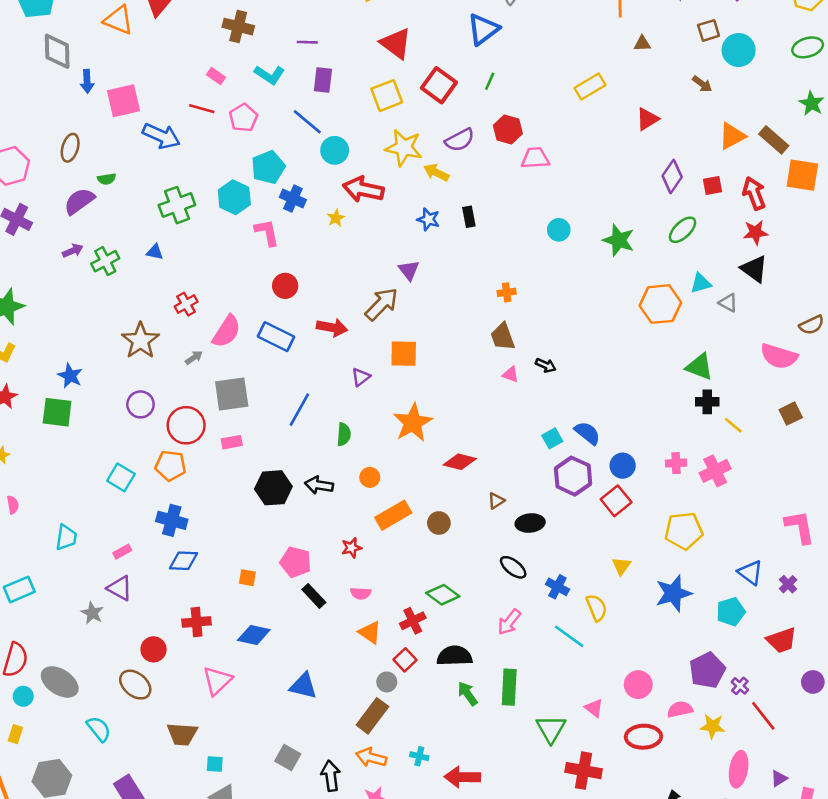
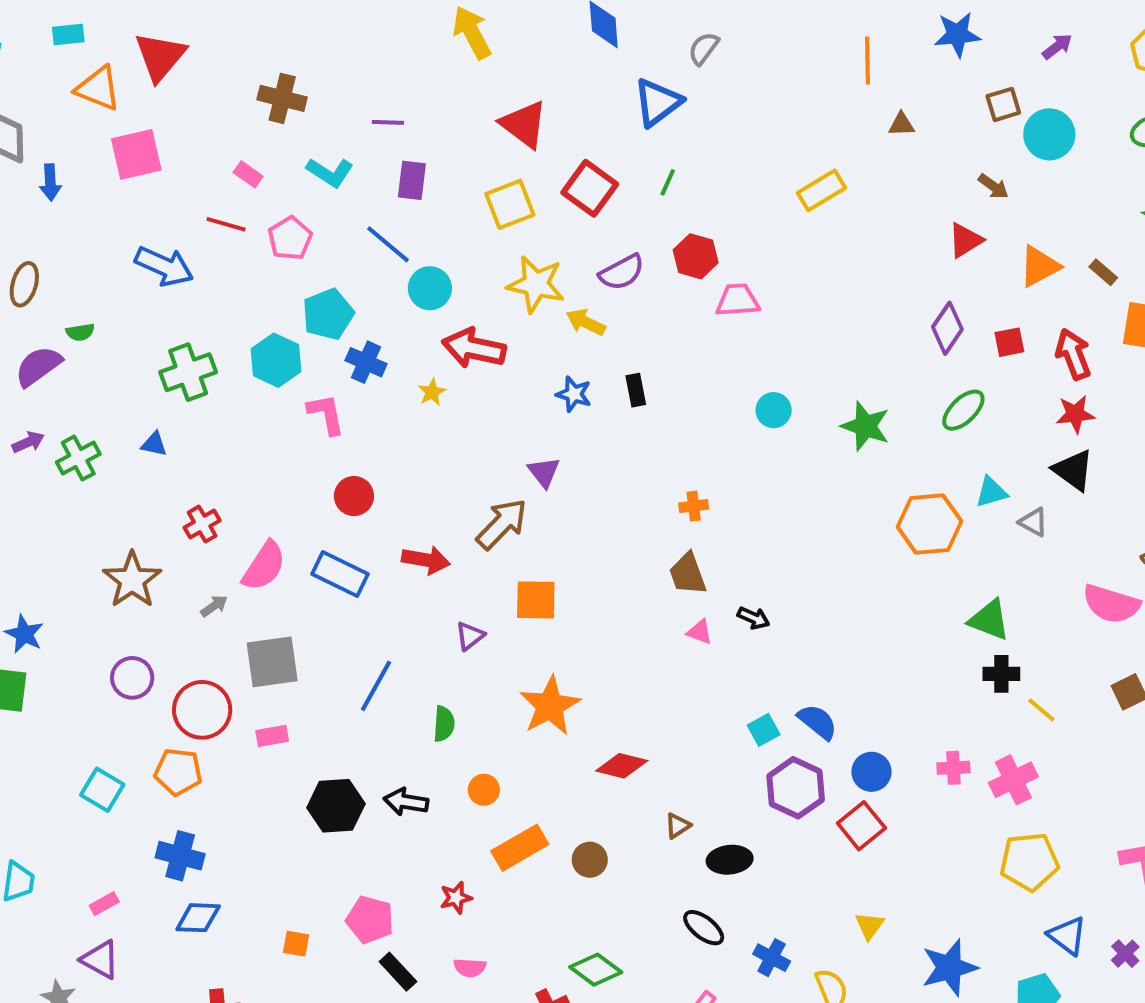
pink square: (124, 101) -> (136, 154), moved
red triangle: (647, 119) -> (965, 240), moved
brown rectangle: (774, 140) -> (1103, 272), size x0.6
yellow pentagon: (684, 531) -> (1029, 862), moved

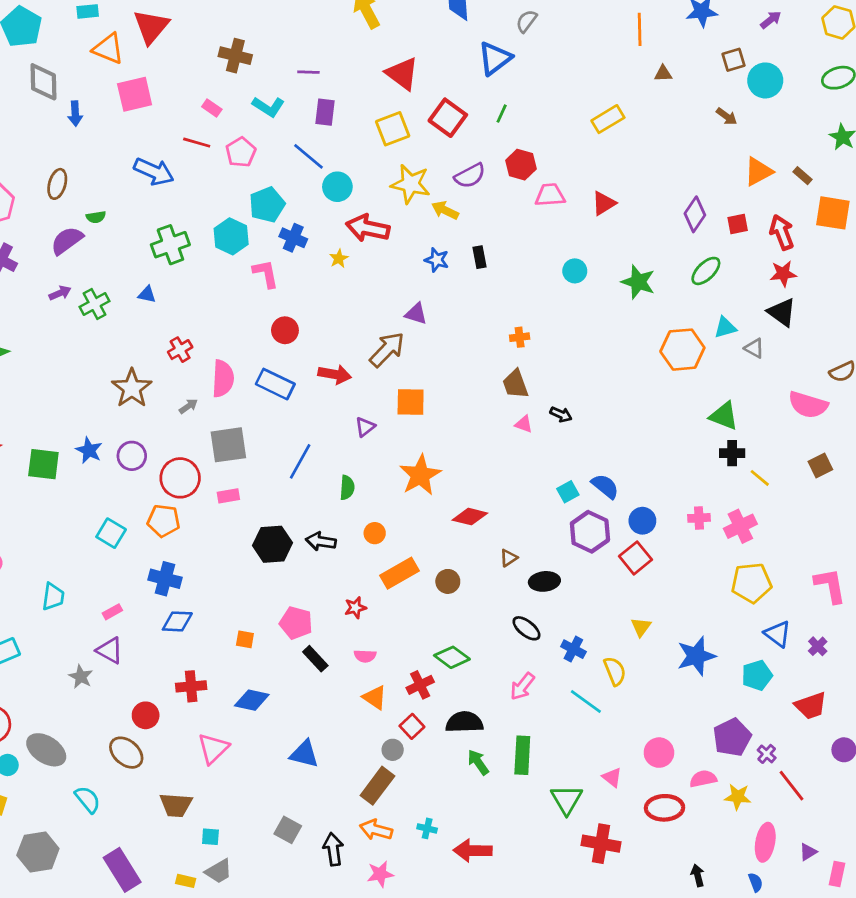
red triangle: (965, 240) -> (604, 203), moved
purple triangle: (544, 472) -> (416, 314), turned -35
pink semicircle: (264, 566) -> (223, 379), turned -30
blue star: (24, 634) -> (89, 450), moved

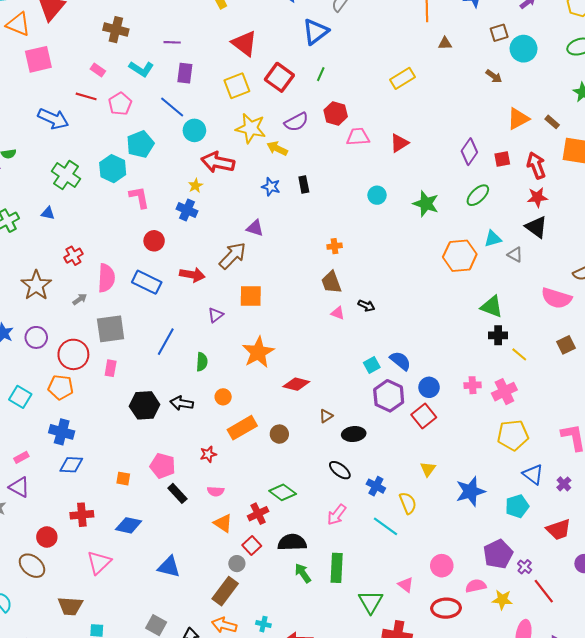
blue cross: (293, 238) -> (187, 210), moved
green cross: (170, 245) -> (66, 175), turned -36
pink rectangle: (228, 496) -> (111, 368), turned -70

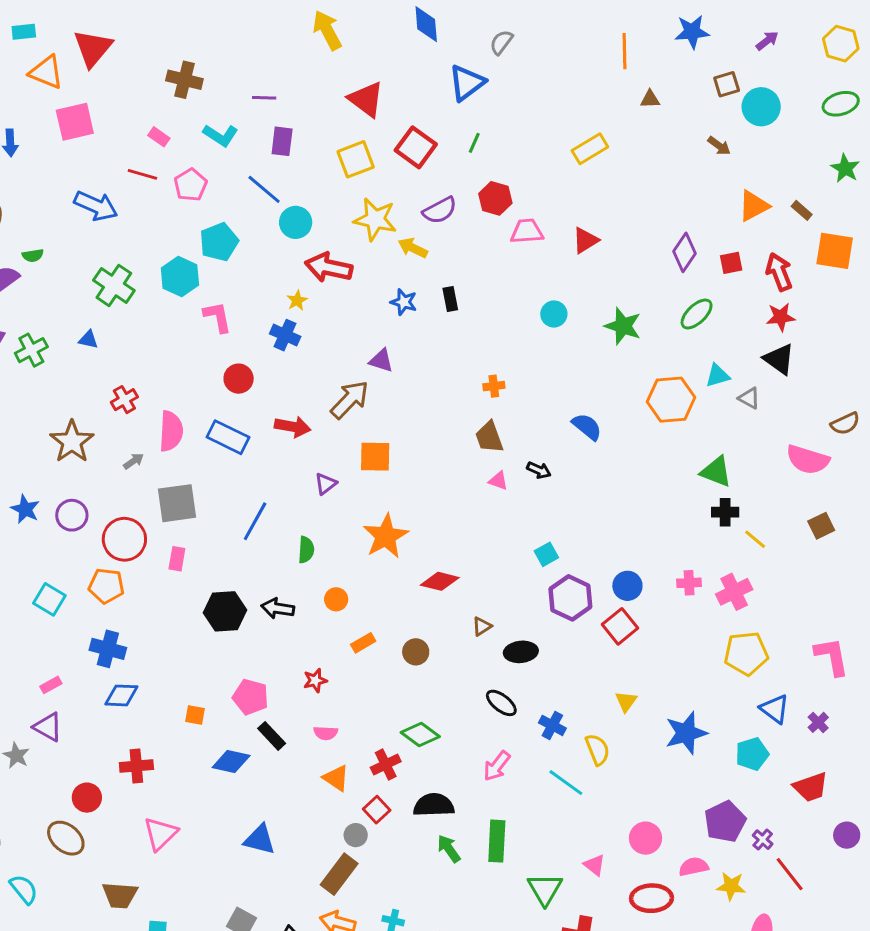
blue semicircle: (400, 361) -> (587, 427), moved
orange rectangle: (242, 428) -> (363, 643), size x0.6
blue diamond: (129, 525) -> (231, 762), moved

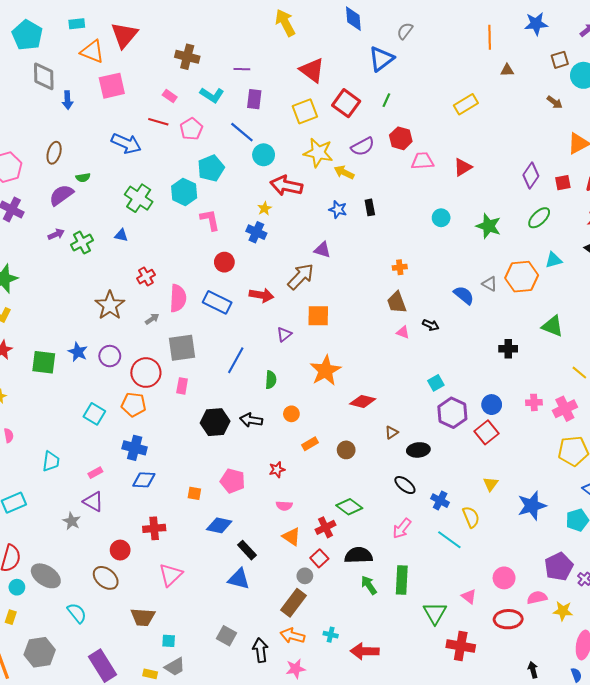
gray triangle: (749, 398) -> (490, 284), moved
black cross: (725, 512) -> (508, 349), moved
black rectangle: (272, 736) -> (247, 550), moved

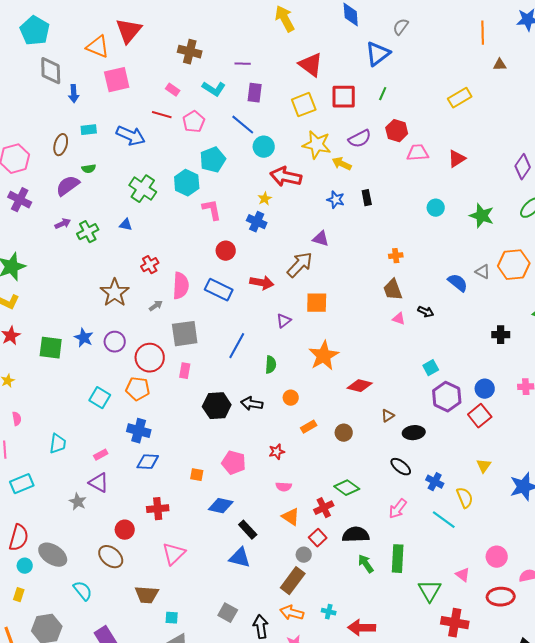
cyan rectangle: (77, 24) -> (89, 130), moved
red square: (346, 103) -> (344, 97), turned -36

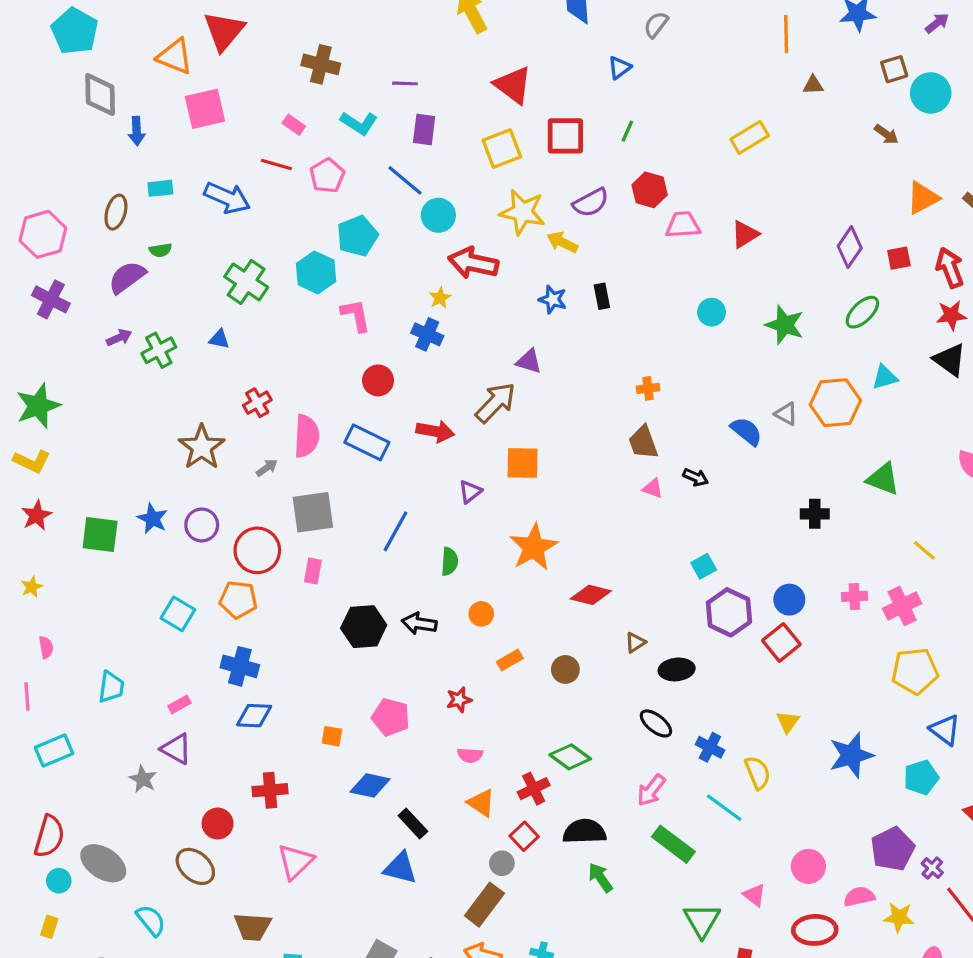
blue triangle: (378, 54) -> (619, 68), size x0.6
green rectangle: (398, 559) -> (673, 844), moved, turned -56

